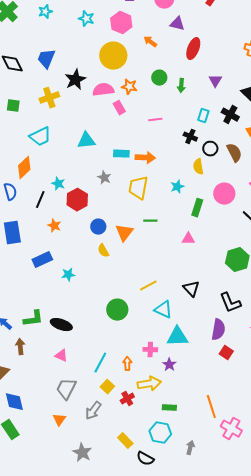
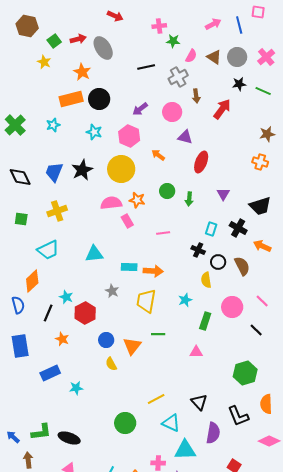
black star: (75, 80) -> (82, 170), moved
purple semicircle: (218, 330) -> (213, 433), moved

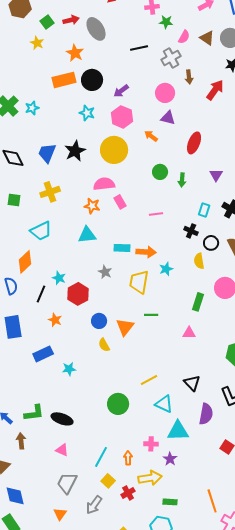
purple arrow: (140, 109) -> (121, 91), moved
cyan star: (53, 125) -> (32, 108), moved
purple triangle: (185, 137) -> (168, 118), moved
orange star: (137, 200) -> (92, 206), moved
cyan star: (185, 300) -> (166, 269), moved

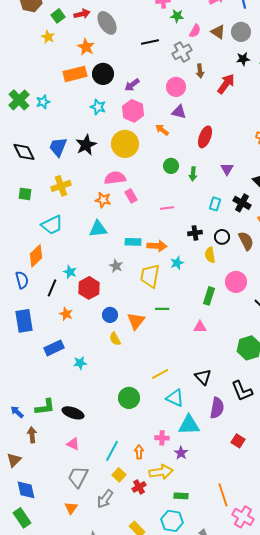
black cross: (191, 231) -> (195, 233), moved, turned -32

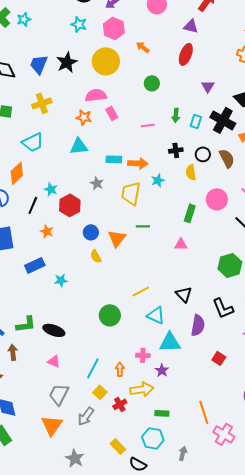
purple triangle: (179, 112) -> (191, 26), moved
green arrow: (193, 174) -> (176, 115), moved
black cross: (242, 203) -> (223, 120), size x1.4
orange triangle: (71, 508) -> (52, 425), size x1.6

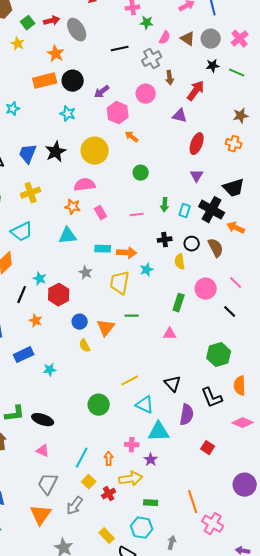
pink hexagon: (114, 28) -> (118, 113), moved
red ellipse: (186, 54) -> (197, 144), moved
pink rectangle: (112, 113) -> (101, 213), moved

